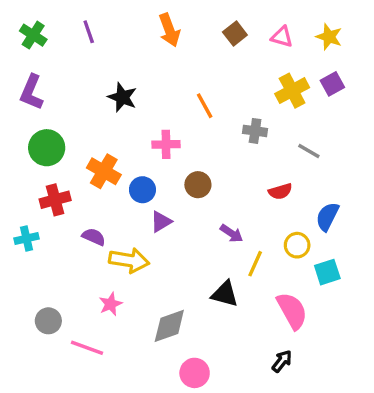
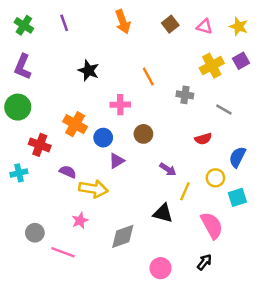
green circle: (47, 148) -> (18, 107), moved
red cross: (55, 200) -> (40, 145), turned 35
pink circle: (195, 373) -> (161, 268), moved

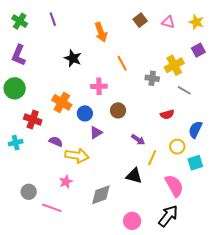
orange arrow: (123, 22) -> (101, 32), moved
yellow cross: (212, 66) -> (174, 65), moved
black arrow: (204, 262) -> (168, 216), size x1.6

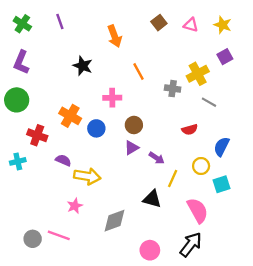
purple triangle: (96, 133) -> (132, 148), moved
gray circle: (29, 192) -> (33, 239), moved

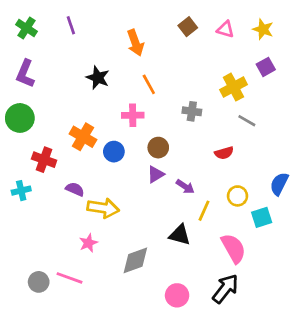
orange line: (138, 72) -> (149, 84), moved
gray cross: (173, 89) -> (192, 111), moved
blue semicircle: (222, 147) -> (279, 184), moved

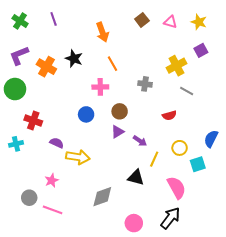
purple L-shape: (25, 74) -> (19, 55), turned 45
orange cross: (83, 137) -> (46, 67), moved
pink star: (88, 243) -> (52, 180), moved
gray circle: (39, 282) -> (29, 198), moved

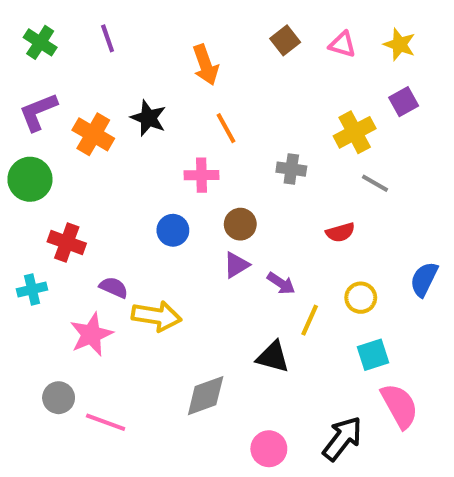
cyan square: (198, 164) -> (373, 355), moved
pink star: (52, 180) -> (91, 334), moved, size x1.5
pink semicircle: (176, 188) -> (400, 406), moved

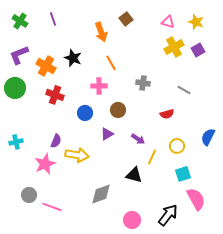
brown square: (285, 40) -> (126, 19), moved
yellow cross: (355, 132) -> (174, 47), moved
red cross: (67, 243) -> (55, 95), moved
purple triangle: (236, 265) -> (107, 134), moved
purple semicircle: (114, 287) -> (56, 141), turned 88

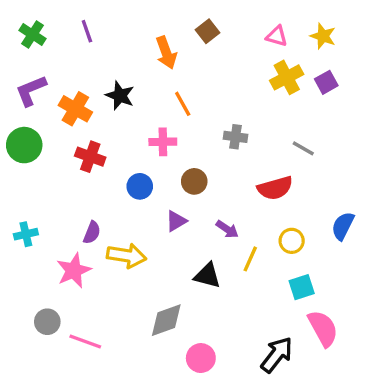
red semicircle: (167, 114) -> (275, 188), size x1.5
black triangle: (134, 175) -> (207, 275), moved
pink circle: (132, 220) -> (201, 358), moved

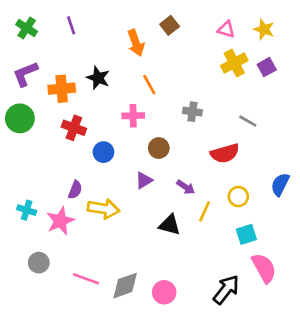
orange cross: (75, 109) -> (62, 89), turned -35
blue circle: (140, 186) -> (103, 152), moved
cyan cross: (26, 234) -> (27, 210), moved, turned 30
gray diamond: (166, 320) -> (125, 286), moved
pink line: (85, 342) -> (86, 279), moved

